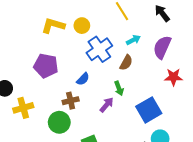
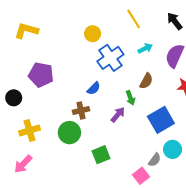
yellow L-shape: (53, 26) -> (26, 31), moved
brown semicircle: (126, 63) -> (146, 81), moved
purple pentagon: (46, 66) -> (41, 75), moved
yellow cross: (23, 108) -> (29, 130), moved

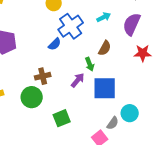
blue semicircle: (94, 88) -> (55, 44), moved
blue square: (161, 120) -> (105, 88), moved, turned 30

